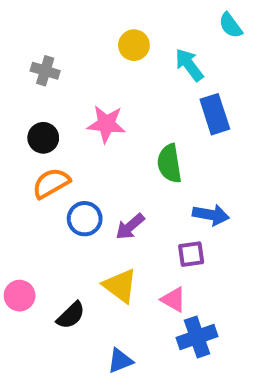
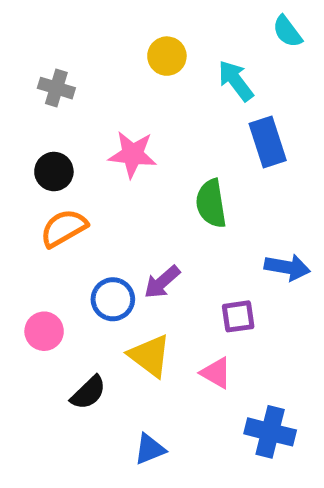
blue arrow: (211, 215) -> (287, 267), moved
blue circle: (85, 219) -> (113, 299), moved
pink circle: (20, 296) -> (44, 331), moved
blue cross: (197, 337) -> (270, 432), moved, turned 33

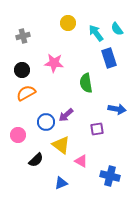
cyan semicircle: (287, 32) -> (117, 29), moved
gray cross: (56, 88) -> (23, 36), turned -32
pink triangle: (216, 373) -> (81, 161), moved

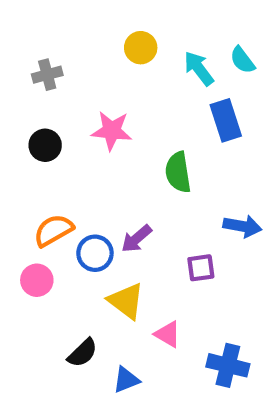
orange semicircle: (26, 93) -> (53, 230), moved
black semicircle: (36, 160) -> (83, 353), moved

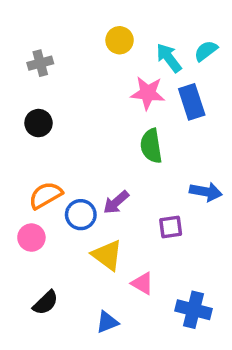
cyan semicircle: (242, 60) -> (206, 51), turned 90
pink star: (112, 131) -> (148, 93), moved
black semicircle: (83, 353) -> (46, 303), moved

